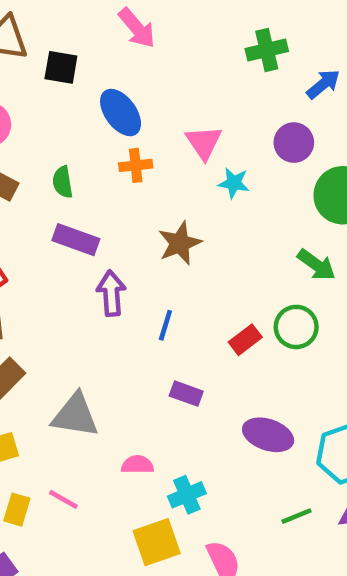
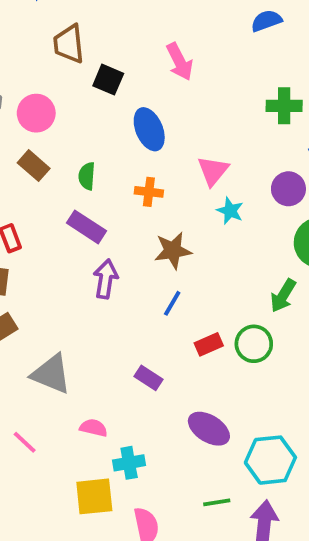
orange cross: (136, 165) -> (149, 192), moved
green arrow: (316, 265) -> (283, 296), turned 72
blue line: (165, 325) -> (172, 303), moved

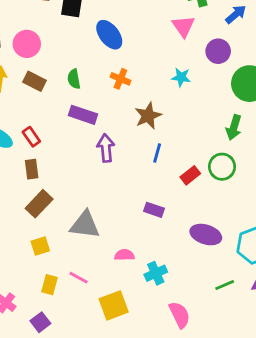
pink triangle: (213, 171) -> (183, 26), moved
orange cross: (149, 192) -> (120, 79), turned 30
yellow square: (94, 496) -> (114, 305), moved

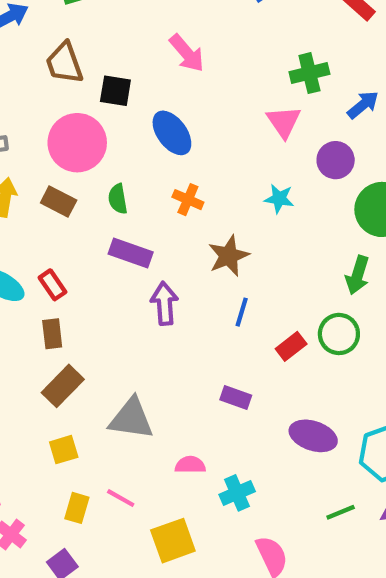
pink circle: (27, 44) -> (77, 143), moved, size x1.4

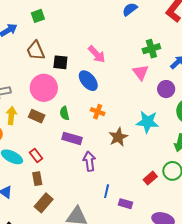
pink arrow: (187, 53) -> (97, 54), moved
cyan star: (279, 199) -> (147, 122), moved, size x1.6
blue line: (242, 312) -> (107, 191), moved

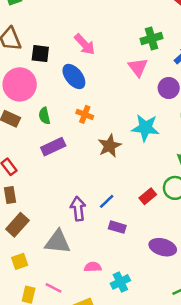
purple rectangle: (72, 138) -> (53, 147), turned -42
purple arrow: (89, 161) -> (78, 209), moved
blue line: (107, 191) -> (107, 201), moved, turned 32

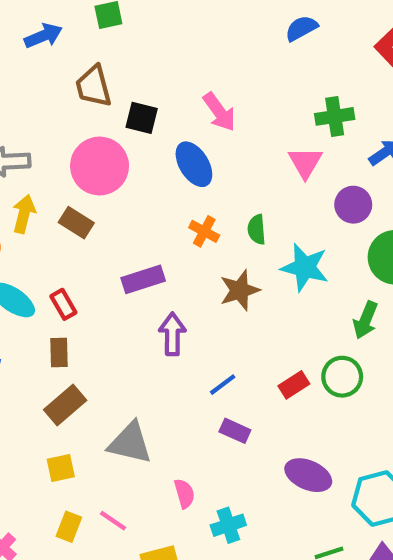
green semicircle: (44, 116) -> (257, 229), moved
purple arrow: (78, 209) -> (172, 334), moved
pink semicircle: (93, 267) -> (184, 494), turned 70

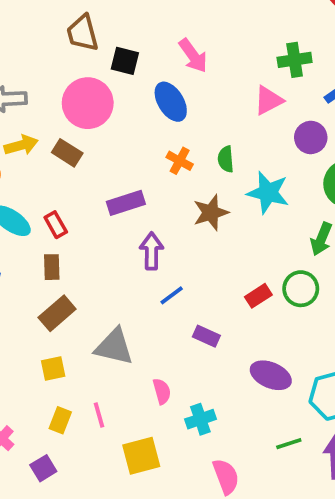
pink triangle: (305, 163) -> (269, 100), turned 32
yellow arrow: (24, 214) -> (21, 145), turned 60
blue line: (223, 385) -> (172, 295), moved
pink line: (113, 521) -> (99, 415), turned 40

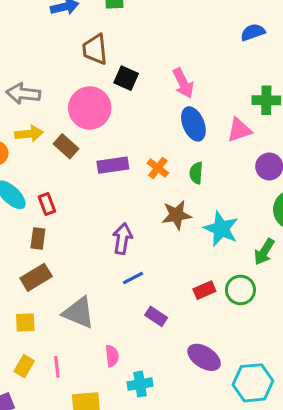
blue ellipse: (171, 102) -> (193, 124), moved
cyan star: (268, 193) -> (221, 229), moved
purple rectangle: (126, 203) -> (113, 165), moved

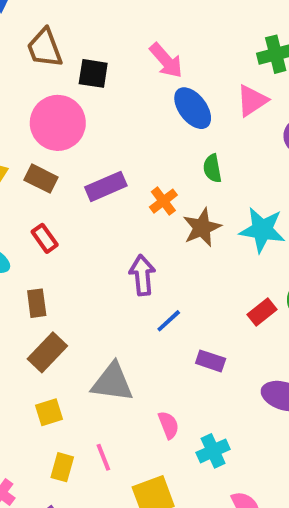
orange cross: (158, 168) -> (163, 201), moved, turned 30
red rectangle: (47, 204) -> (45, 238), moved

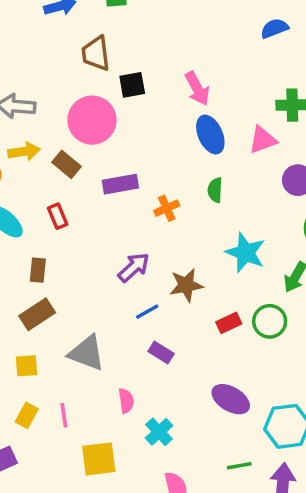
black square: (93, 73) -> (132, 85), turned -32
brown star: (202, 227) -> (186, 285), moved
purple arrow: (142, 275) -> (134, 267), turned 40
purple rectangle: (211, 361) -> (161, 352), moved
cyan cross: (213, 451) -> (159, 432), turned -32

